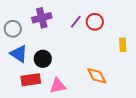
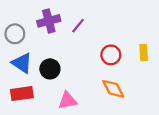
purple line: (76, 22) -> (78, 26), moved
red circle: (95, 22) -> (111, 55), moved
red rectangle: (31, 80) -> (22, 94), moved

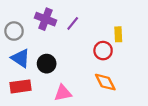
purple cross: (49, 21) -> (46, 19), turned 36
yellow rectangle: (144, 53) -> (118, 34), moved

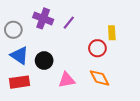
pink triangle: (63, 93) -> (67, 80), moved

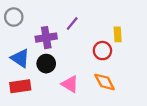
purple cross: (43, 18) -> (46, 38), moved, turned -30
gray circle: (13, 30) -> (14, 17), moved
pink triangle: (67, 80) -> (70, 84), turned 42

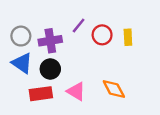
gray circle: (14, 17) -> (21, 36), moved
red circle: (102, 51) -> (102, 35), moved
red rectangle: (20, 86) -> (41, 94), moved

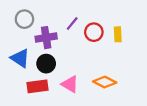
gray circle: (21, 36) -> (24, 19), moved
orange diamond: (114, 89) -> (105, 82), turned -35

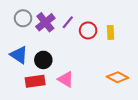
purple cross: (46, 38) -> (45, 22), moved, turned -30
orange diamond: (105, 82) -> (118, 77), moved

